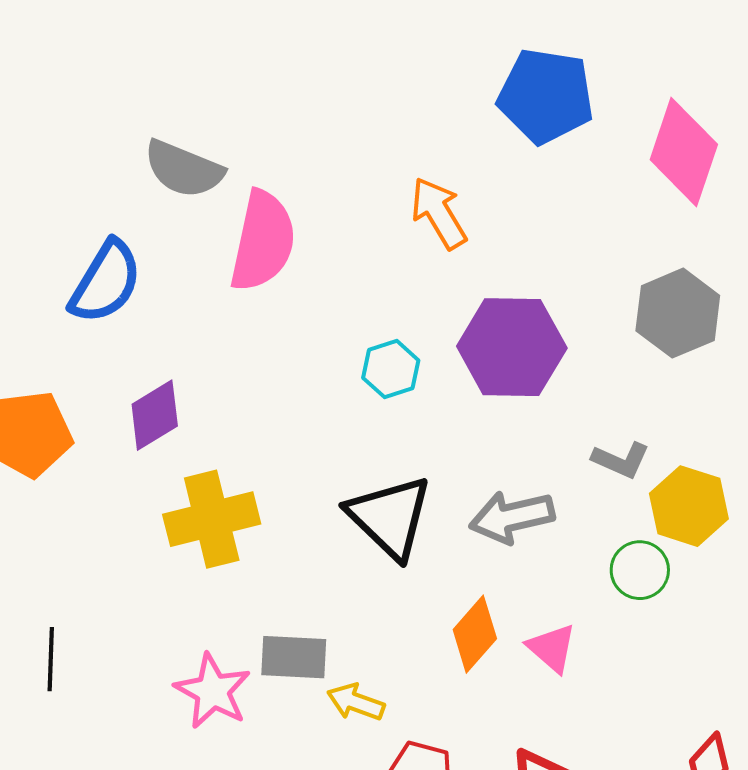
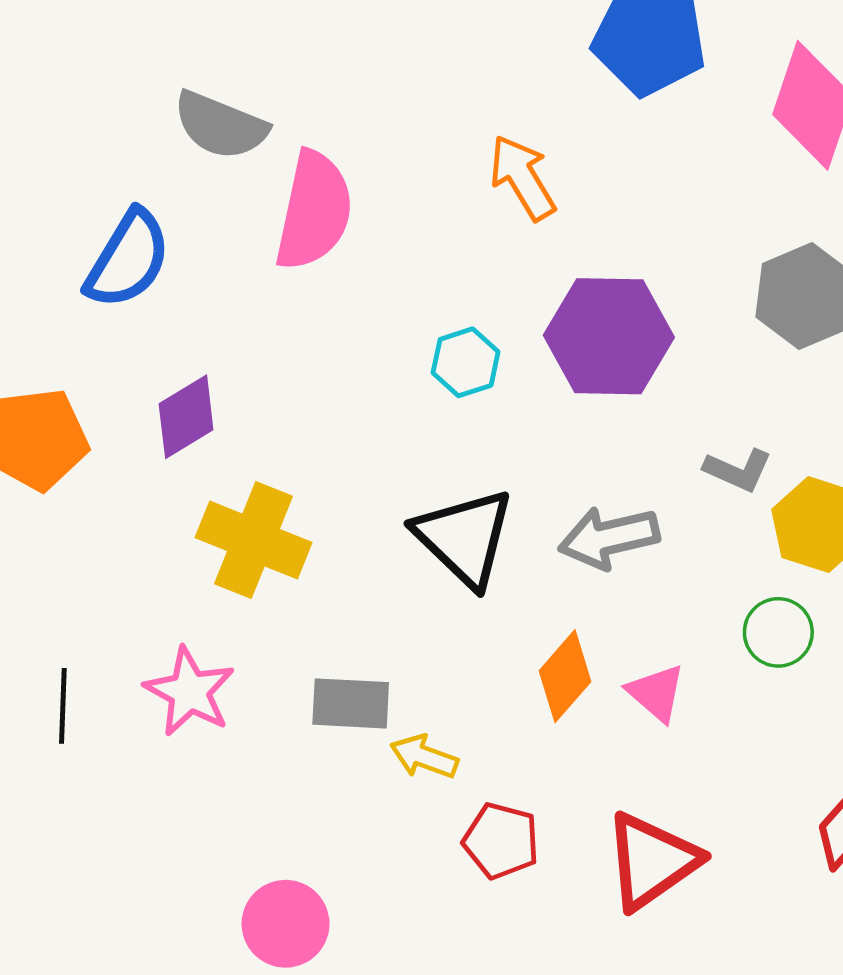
yellow cross: (212, 519) -> (254, 540), turned 36
green circle: (640, 570) -> (778, 632), moved
pink star: (213, 691) -> (190, 692), moved

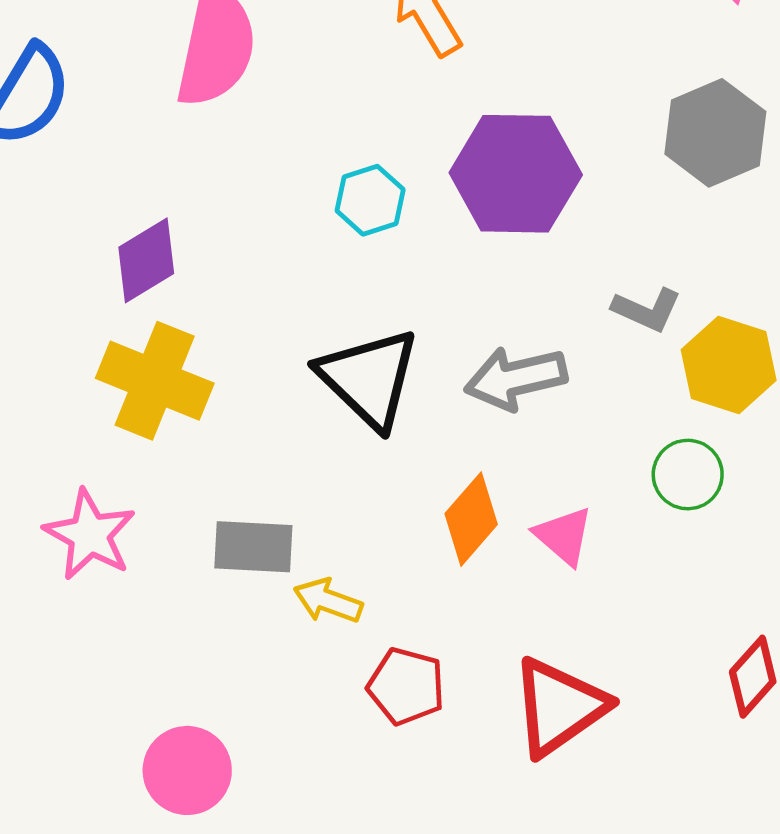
purple diamond: (186, 417) -> (146, 260), moved

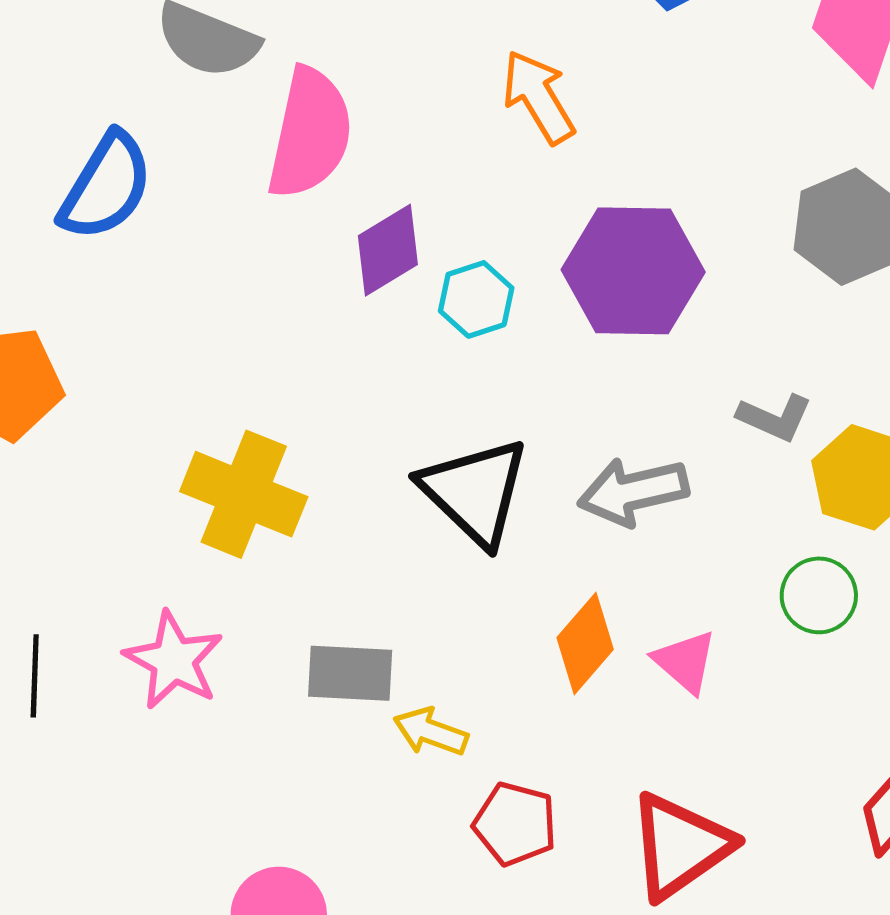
purple diamond: (146, 260) -> (388, 250), moved

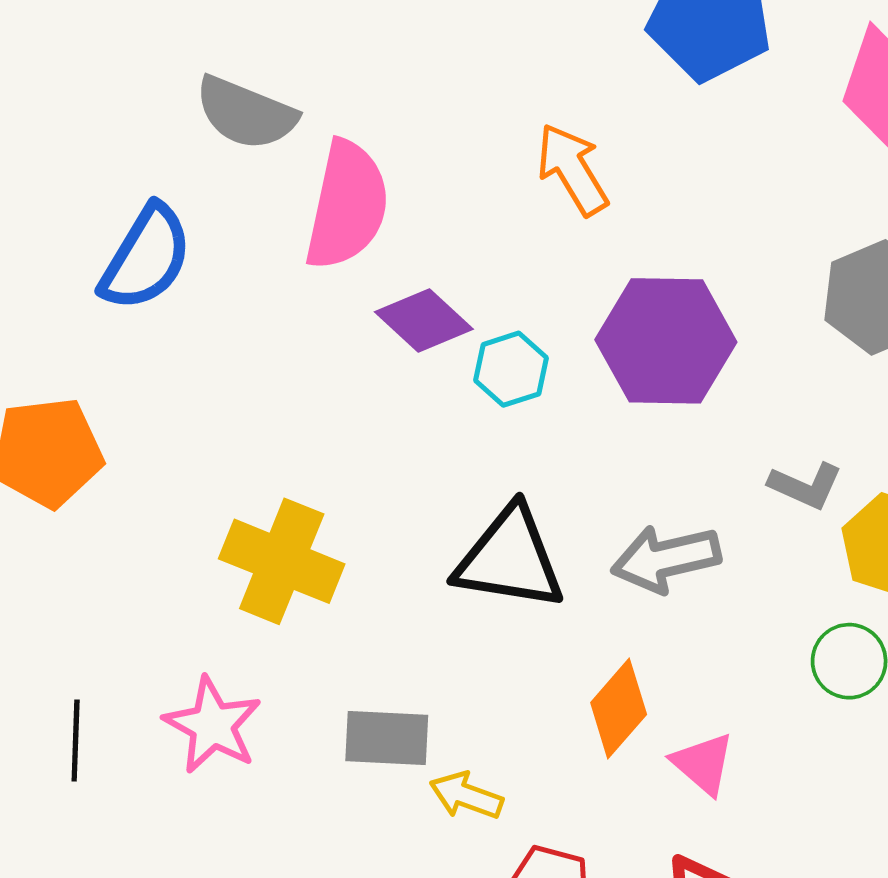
purple diamond: (388, 250) -> (424, 320), turned 74
black triangle: (475, 492) -> (510, 559), turned -35
pink triangle: (685, 662) -> (703, 764), moved

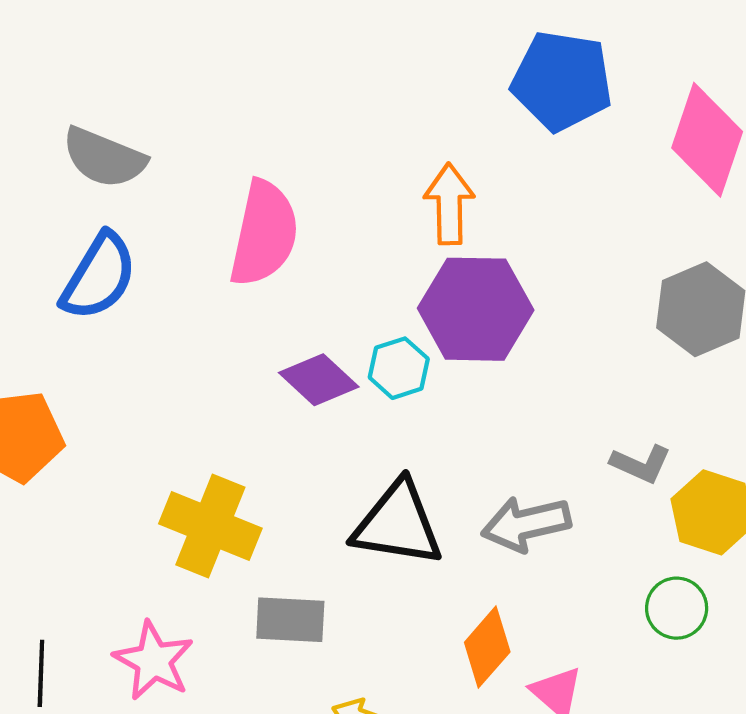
gray semicircle: (246, 113) -> (104, 158), moved
orange arrow: (572, 169) -> (449, 204), turned 30
purple diamond: (424, 320) -> (319, 380), moved
purple hexagon: (666, 341) -> (476, 309), moved
gray rectangle: (387, 738) -> (290, 620), moved

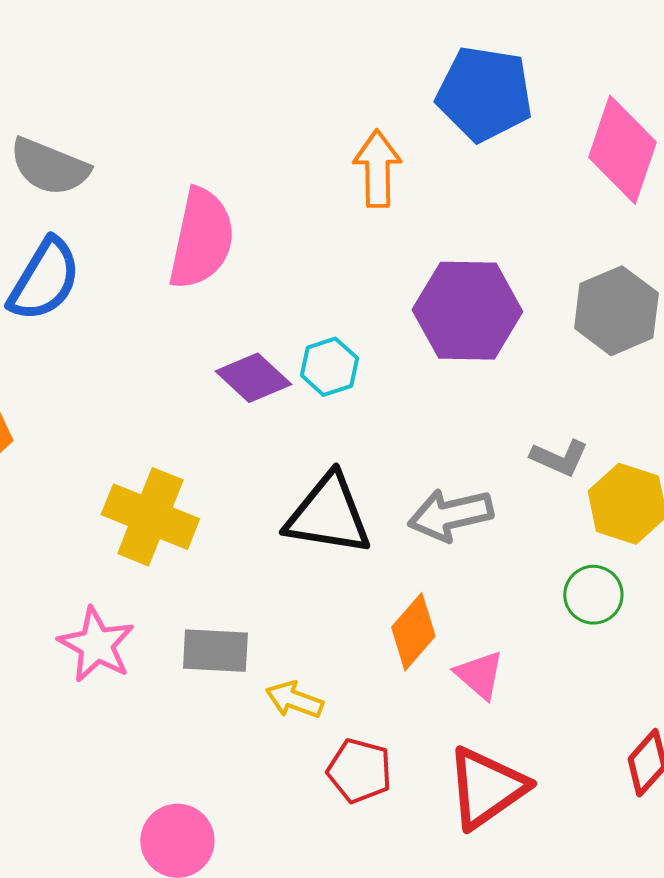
orange arrow: (449, 204) -> (377, 169), moved
purple hexagon: (476, 309) -> (467, 311), moved
gray rectangle: (290, 620) -> (215, 651), moved

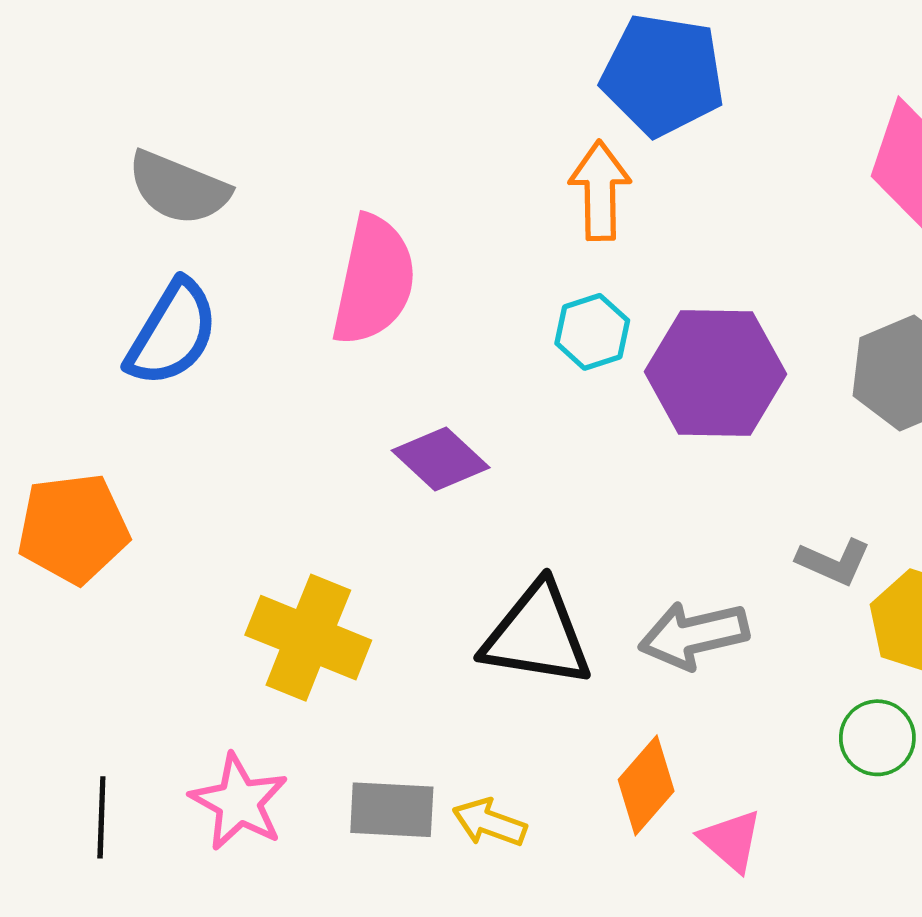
blue pentagon: (484, 94) -> (663, 75), moved
cyan hexagon: (329, 367) -> (592, 332), moved
yellow arrow: (294, 700) -> (489, 823), moved

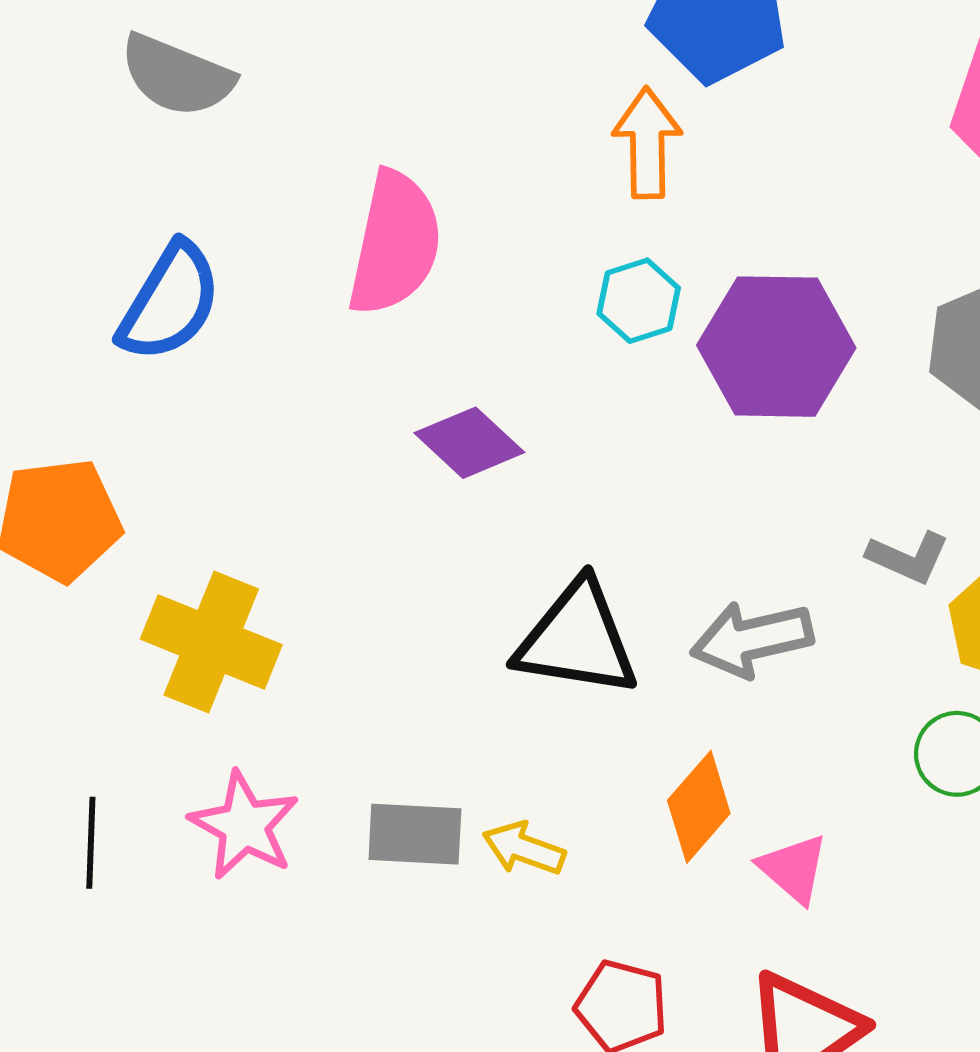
gray semicircle: (179, 188) -> (177, 76), moved
yellow cross: (308, 638) -> (211, 642), moved

